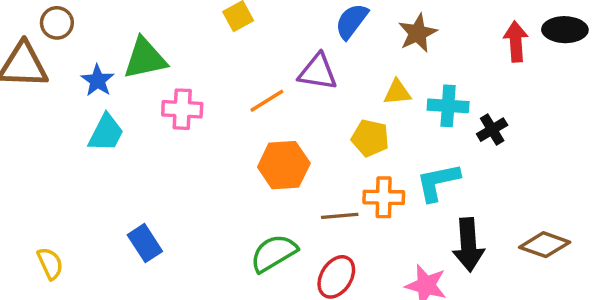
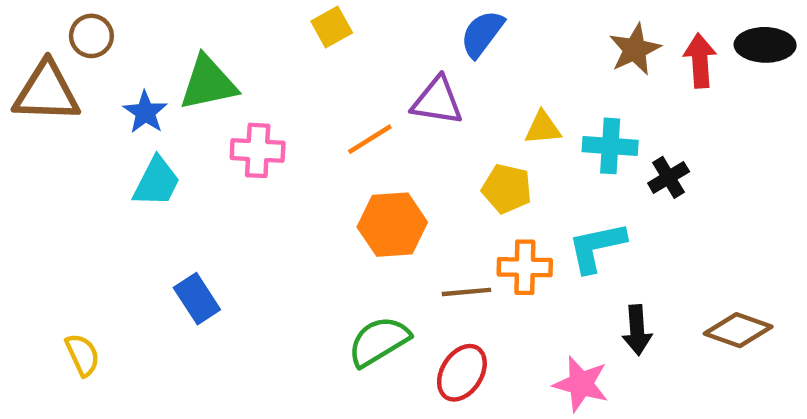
brown star: (418, 33) -> (635, 49), moved
blue rectangle: (145, 243) -> (197, 299), moved
black arrow: (468, 245) -> (637, 330), size x0.7

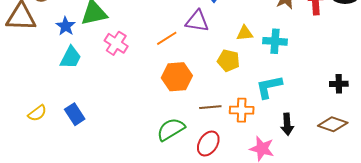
pink cross: (258, 150) -> (116, 43), turned 30
black cross: (669, 177) -> (339, 84), moved, turned 30
orange cross: (525, 267) -> (242, 110), moved
blue rectangle: (197, 299) -> (75, 114), moved
yellow semicircle: (82, 355) -> (37, 113), moved, turned 78

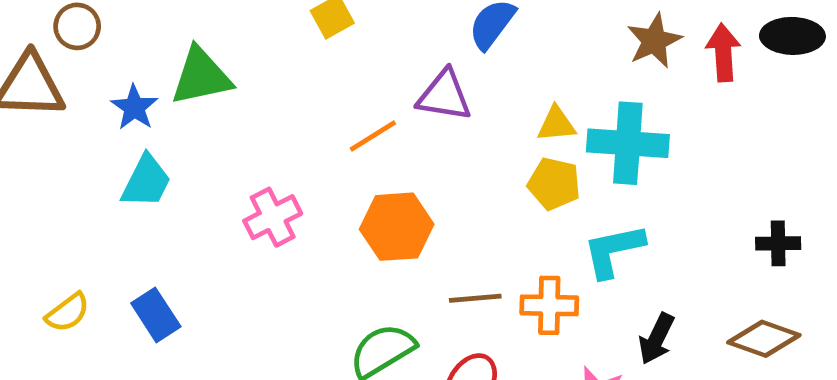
cyan cross: (275, 41) -> (628, 143), size x1.4
pink cross: (116, 43) -> (273, 217), moved, turned 30
yellow pentagon: (228, 61) -> (554, 184), moved
black arrow: (287, 124) -> (657, 339), turned 30

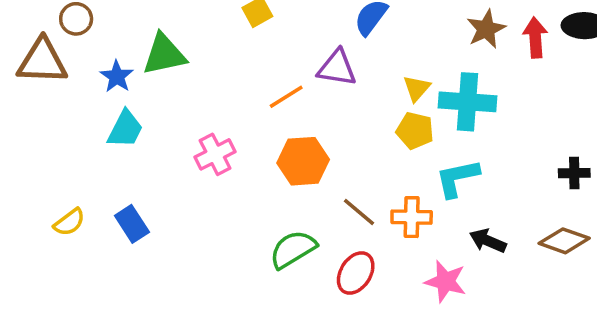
yellow triangle: (556, 124) -> (417, 88), turned -44
brown line: (475, 298) -> (359, 212), turned 45
black arrow: (657, 339) -> (488, 241), turned 87

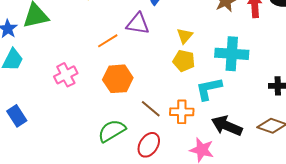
cyan cross: (467, 102) -> (232, 54), moved
black arrow: (488, 241) -> (227, 126), size x1.4

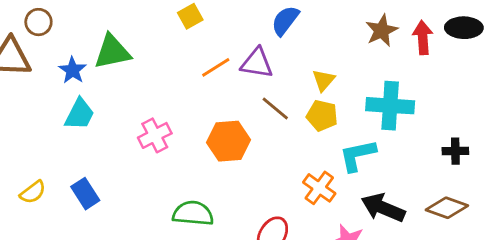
orange line: (108, 41) -> (216, 67), moved
brown line: (151, 109) -> (275, 109), moved
orange cross: (182, 112) -> (319, 188), turned 35
green semicircle: (112, 131) -> (193, 213), moved, turned 36

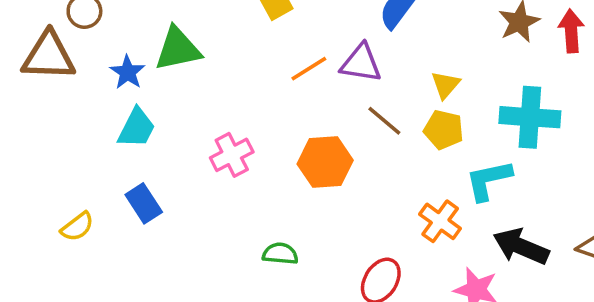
blue rectangle: (85, 194) -> (144, 203), moved
green semicircle: (193, 213) -> (280, 254), size x0.7

